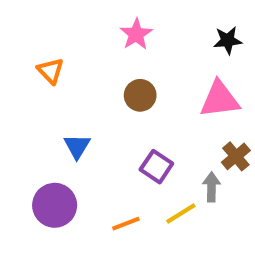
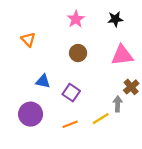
black star: (228, 40) -> (115, 19), moved
blue triangle: (77, 146) -> (43, 81), turned -49
purple square: (156, 167) -> (71, 93), moved

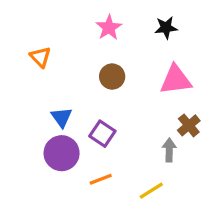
blue triangle: (43, 81) -> (62, 117), turned 42
purple circle: (31, 114) -> (62, 153), moved
yellow line: (101, 119) -> (151, 191), moved

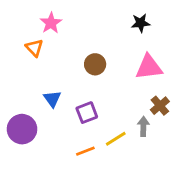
pink star: (109, 28) -> (51, 23), moved
purple square: (102, 134) -> (87, 113), turned 35
purple circle: (62, 153) -> (22, 129), moved
yellow line: (151, 191) -> (116, 139), moved

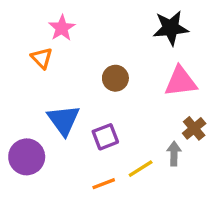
black star: (141, 23) -> (171, 28), size x1.5
blue triangle: (52, 99) -> (63, 120), size x1.5

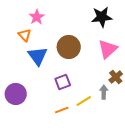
brown circle: (115, 78) -> (69, 47), size x1.5
pink triangle: (181, 82) -> (108, 49), turned -35
blue triangle: (63, 120) -> (38, 56), moved

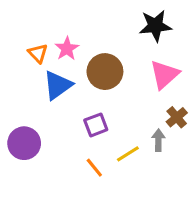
pink star: (37, 17) -> (67, 49), moved
blue triangle: (38, 56) -> (58, 85), turned 30
orange line: (62, 110) -> (94, 168), turned 72

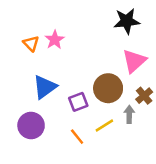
brown circle: (105, 72) -> (108, 88), moved
blue triangle: (58, 85) -> (45, 87), moved
purple circle: (24, 143) -> (31, 125), moved

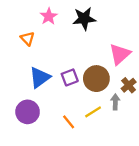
black star: (127, 21) -> (84, 19), moved
pink star: (55, 40) -> (49, 16), moved
purple square: (78, 102) -> (70, 77), moved

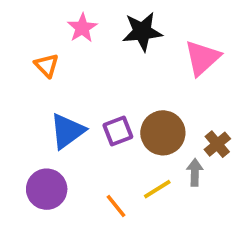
pink triangle: (120, 54) -> (202, 58), moved

